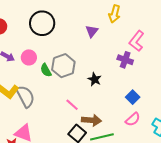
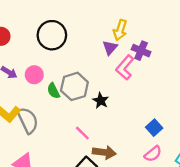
yellow arrow: (115, 14) -> (120, 30), moved
pink L-shape: (137, 41) -> (125, 68), moved
purple cross: (125, 60) -> (141, 51), moved
black star: (95, 79) -> (101, 101), moved

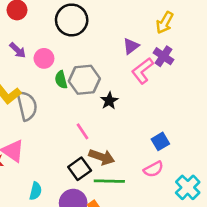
yellow arrow: (120, 30) -> (165, 23), moved

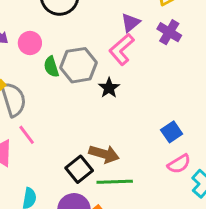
pink L-shape: (142, 71) -> (122, 49), moved
pink line: (82, 131) -> (27, 135), moved
pink semicircle: (153, 169) -> (179, 164), moved

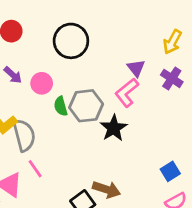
purple triangle: (131, 23) -> (136, 68), turned -30
black star: (109, 88) -> (114, 128), size x1.4

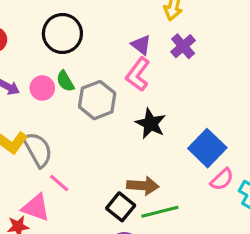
purple cross: (172, 78) -> (183, 46), turned 30
green semicircle: (61, 106) -> (65, 81), moved
black star: (114, 128) -> (151, 124), moved
blue square: (170, 171) -> (207, 148), size x1.6

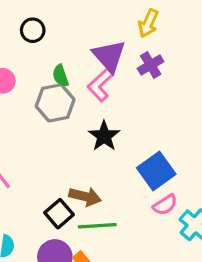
black circle: (62, 33) -> (33, 30), size x0.6
purple triangle: (141, 45) -> (109, 56), size x1.6
green semicircle: (65, 81) -> (61, 76), moved

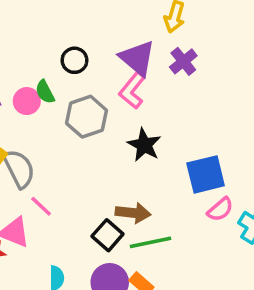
black circle: (33, 30) -> (74, 60), moved
green semicircle: (61, 76) -> (45, 92), moved
blue square: (156, 171) -> (206, 174), turned 30

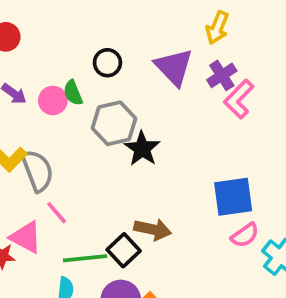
pink L-shape: (132, 90) -> (239, 99), moved
black star: (144, 145) -> (142, 149), moved
green line: (151, 242) -> (85, 258), moved

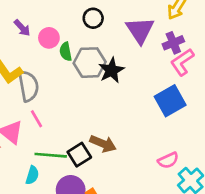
green semicircle: (73, 93) -> (66, 52), moved
black star: (142, 149) -> (111, 70), moved
blue square: (233, 197) -> (170, 101), moved, turned -32

